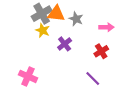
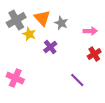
gray cross: (42, 14) -> (16, 20), moved
orange triangle: (56, 14) -> (42, 18), turned 42
red cross: (101, 51) -> (94, 54), moved

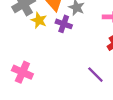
purple cross: (50, 47) -> (64, 24), moved, turned -32

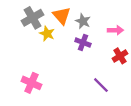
purple cross: (64, 24) -> (83, 43), moved

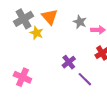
gray star: (83, 21) -> (80, 22), moved
purple cross: (83, 43) -> (69, 62), moved, turned 32

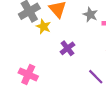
purple cross: (69, 62) -> (67, 48), moved

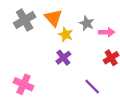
yellow star: (43, 27) -> (66, 34), moved

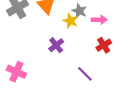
yellow star: (66, 34) -> (71, 21), moved

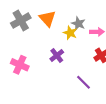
pink cross: (16, 72) -> (20, 65), moved

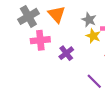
yellow star: (70, 33) -> (93, 36), moved
pink cross: (20, 65) -> (40, 40), moved, turned -30

